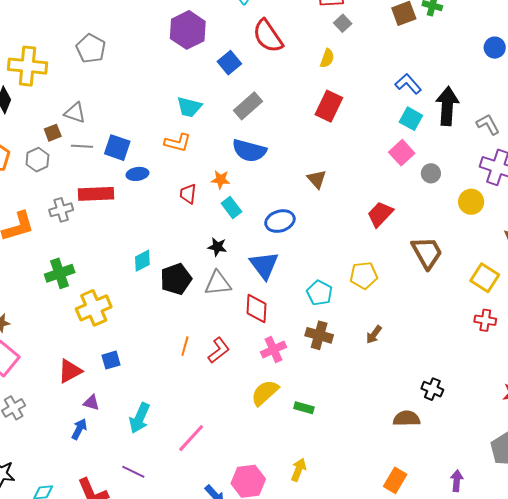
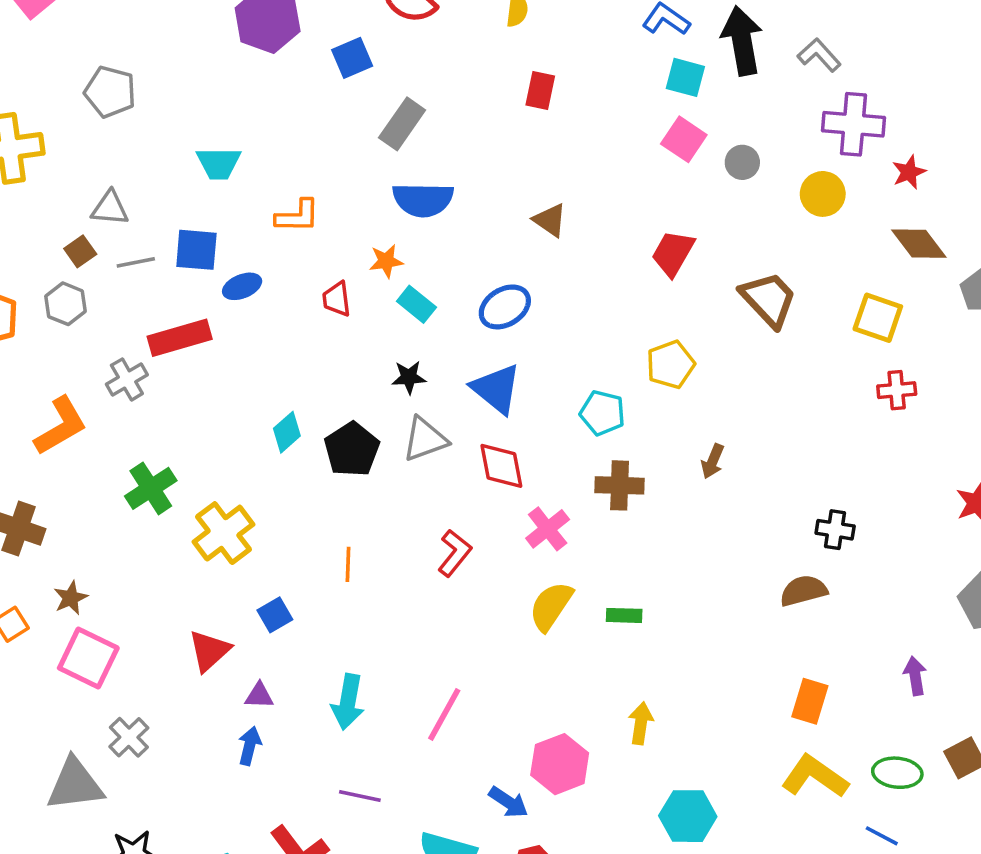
blue square: (229, 63) -> (352, 58), turned 30
red rectangle: (329, 106) -> (540, 90), size x0.7
cyan trapezoid: (189, 107) -> (219, 163), moved
orange line: (185, 346) -> (348, 564), moved

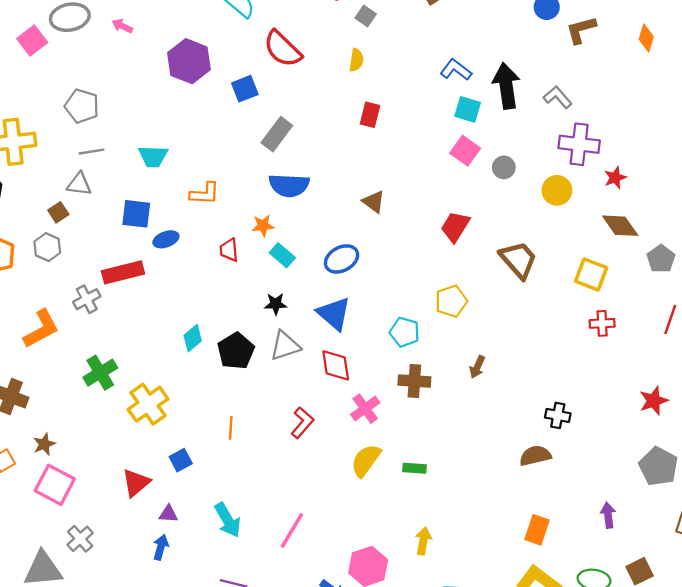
gray line: (136, 262) -> (91, 152), moved
cyan arrow: (348, 702) -> (228, 520), turned -42

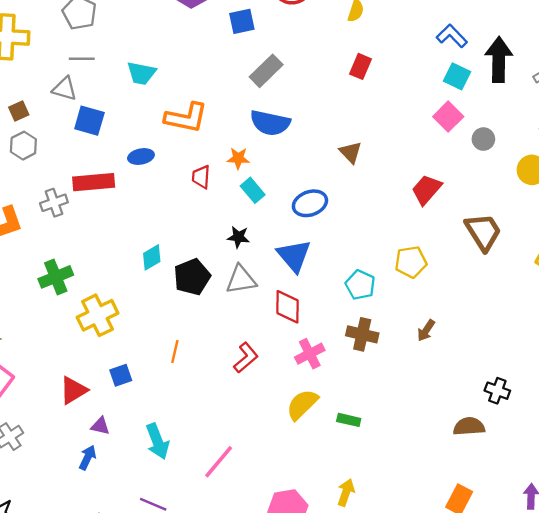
orange L-shape: (205, 194) -> (186, 118), size x1.4
brown square: (58, 212) -> (19, 111), moved
blue square: (136, 214) -> (89, 121), moved

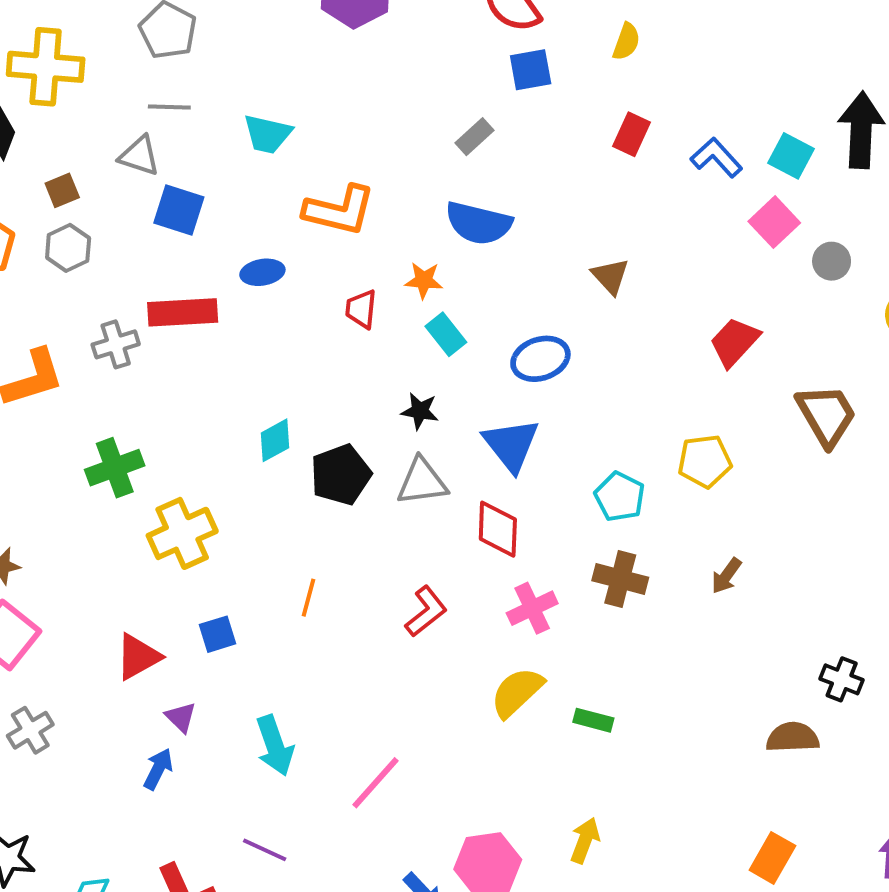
blue square: (242, 21) -> (531, 70), moved
blue L-shape: (452, 36) -> (716, 157), moved
gray rectangle: (266, 71) -> (475, 137), size x0.7
purple triangle: (100, 426) -> (181, 717), turned 30

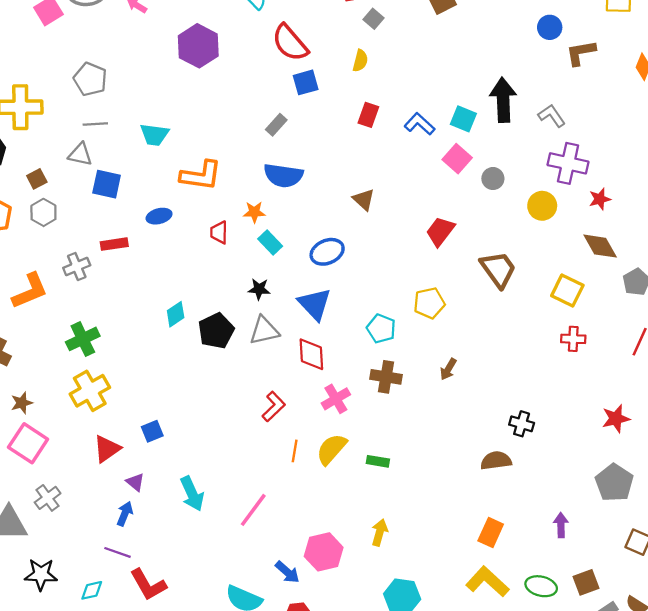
red rectangle: (183, 312) -> (114, 244), size x0.7
yellow cross: (182, 533) -> (90, 391), moved
orange line: (309, 598) -> (295, 451), moved
purple line: (265, 850) -> (117, 552), moved

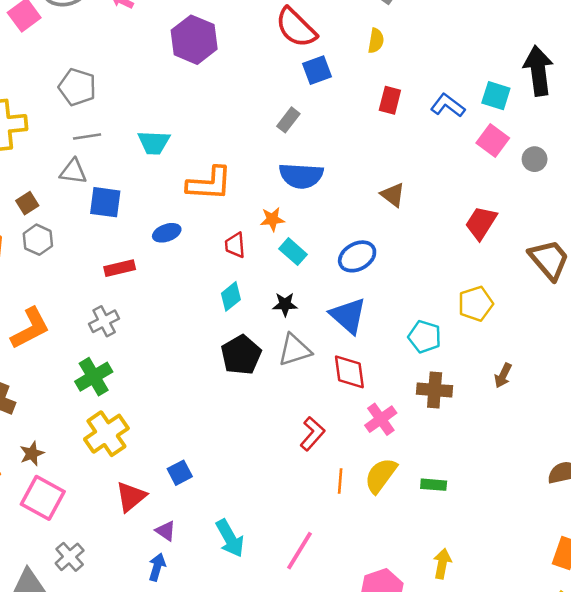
gray cross: (77, 267) -> (104, 321), moved
cyan diamond: (176, 314) -> (231, 296), moved

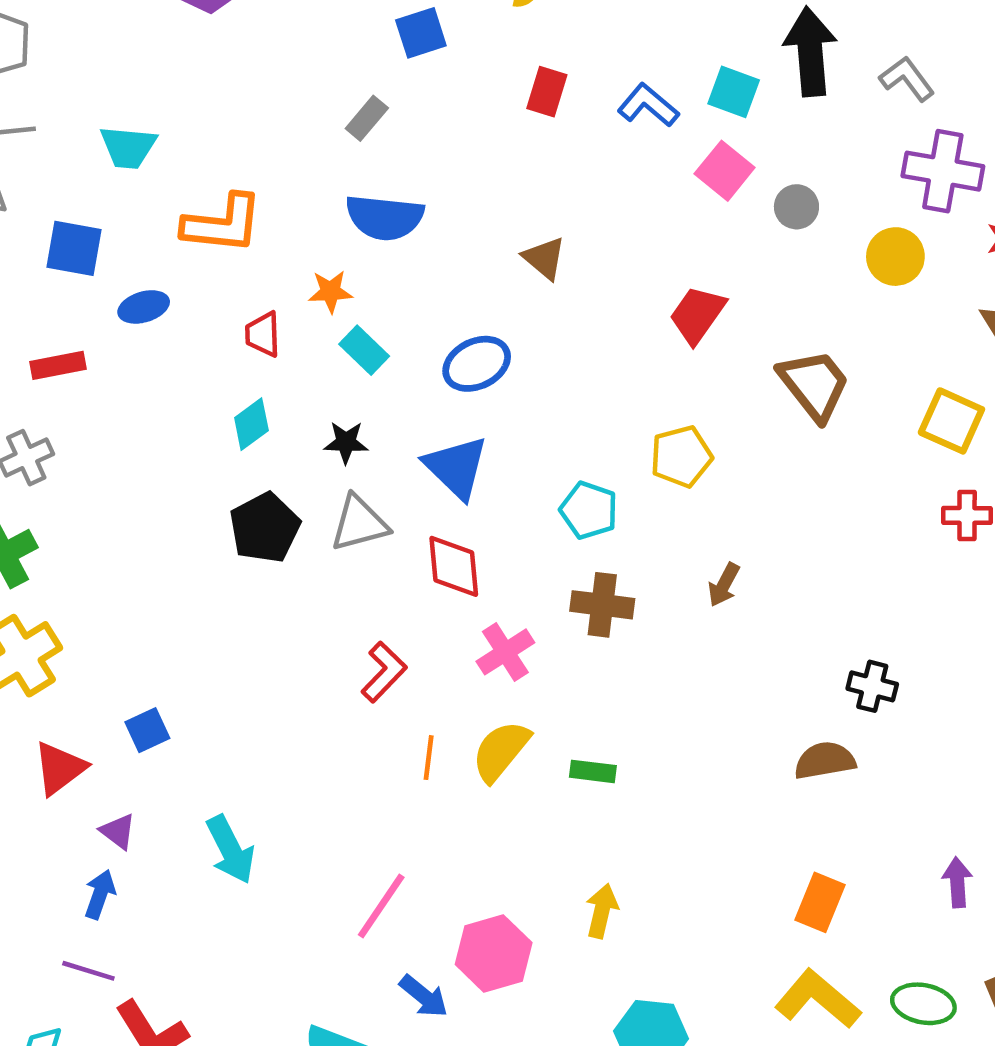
blue square: (105, 202) -> (74, 248), moved
pink line: (300, 551) -> (381, 906), moved

